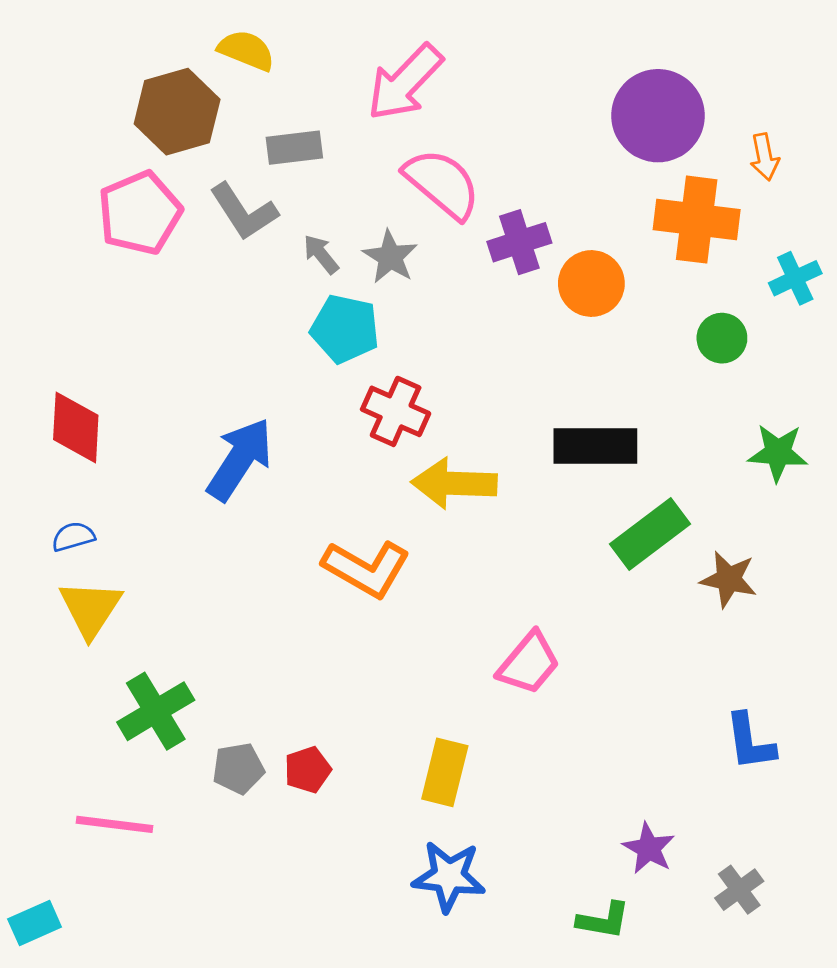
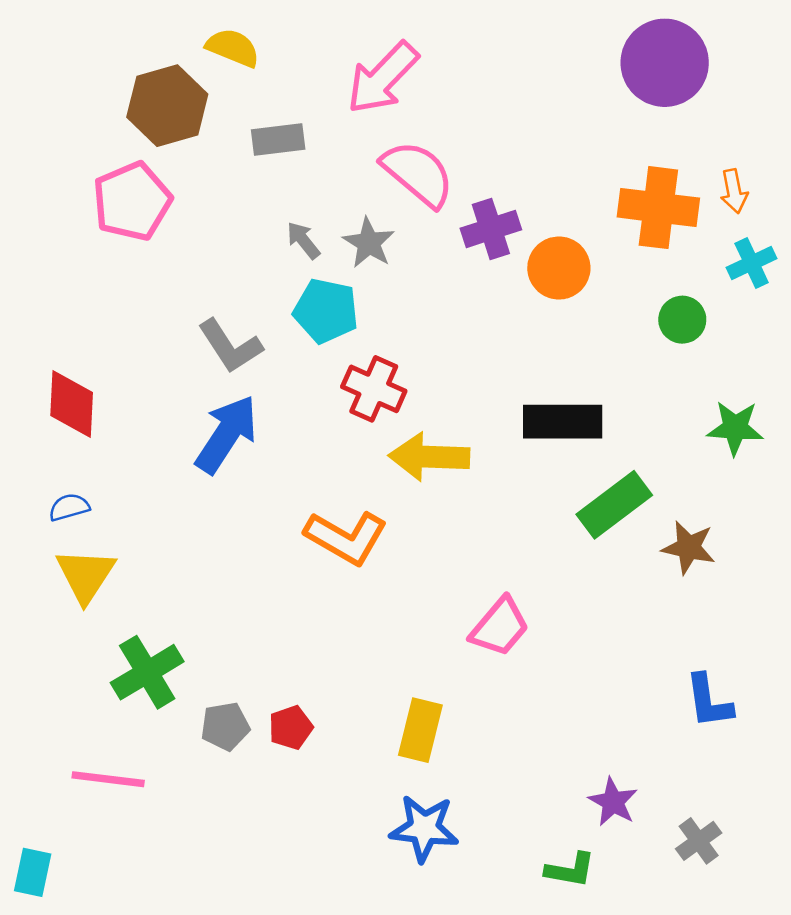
purple circle: (658, 116) -> (665, 63), moved
orange arrow: (765, 157) -> (734, 191), moved
gray L-shape: (244, 212) -> (230, 346), moved
cyan rectangle: (35, 923) -> (33, 872), turned -54

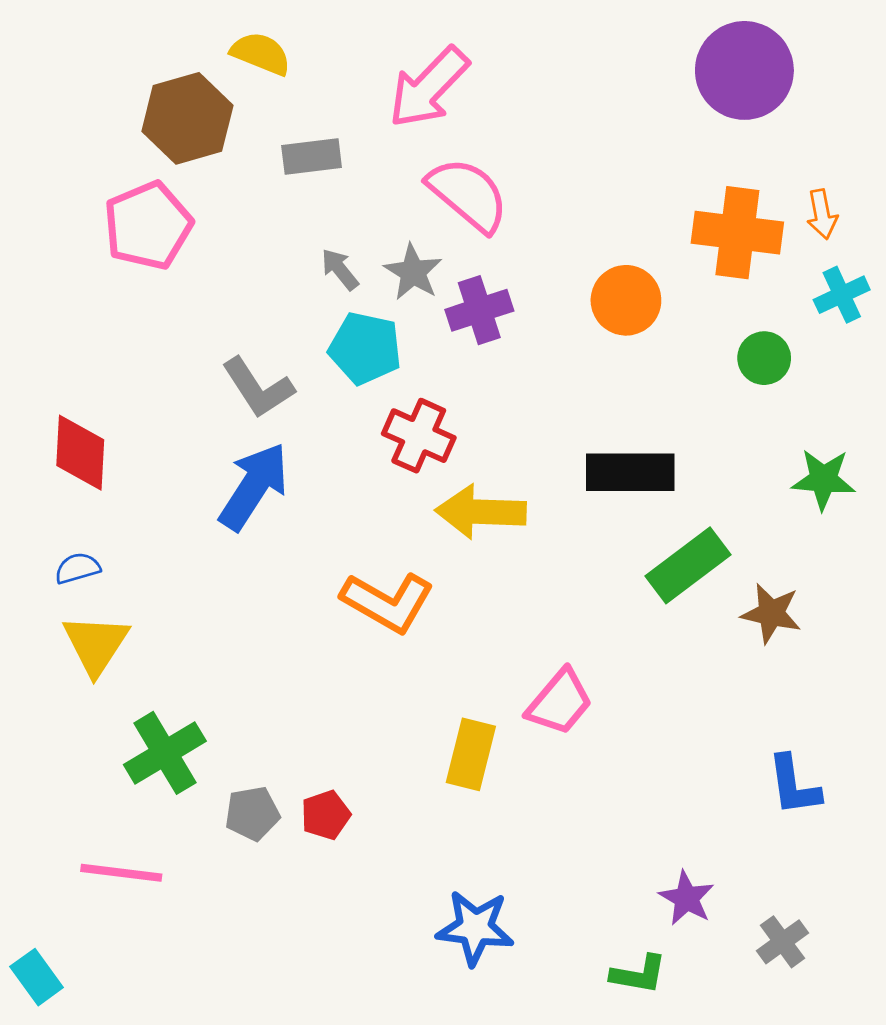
purple cross: (491, 229) -> (479, 310), moved
yellow rectangle: (420, 730) -> (471, 754), moved
cyan rectangle: (33, 872) -> (37, 977), turned -48

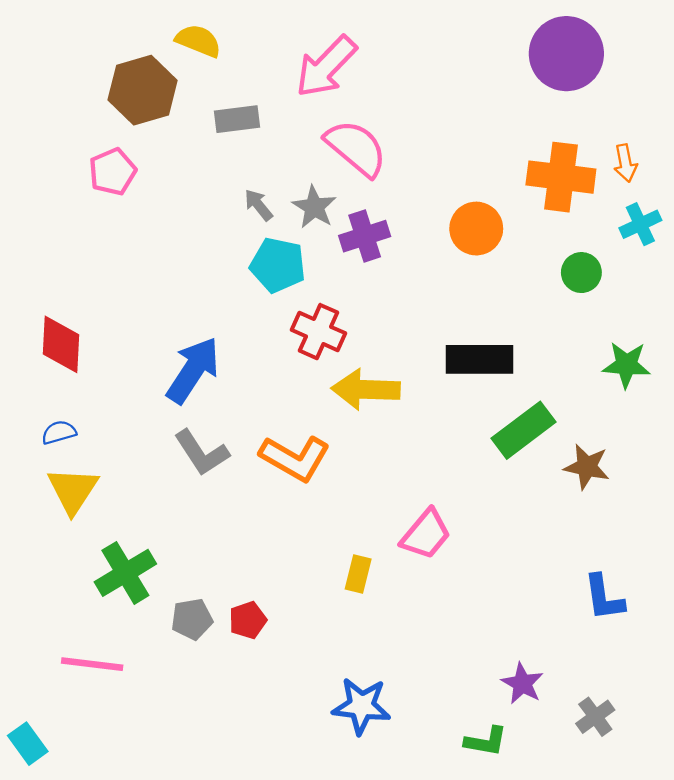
pink pentagon: (148, 226) -> (113, 172), size x0.7
gray L-shape: (258, 388) -> (202, 453), moved
yellow rectangle: (471, 754) -> (358, 574), size x0.7

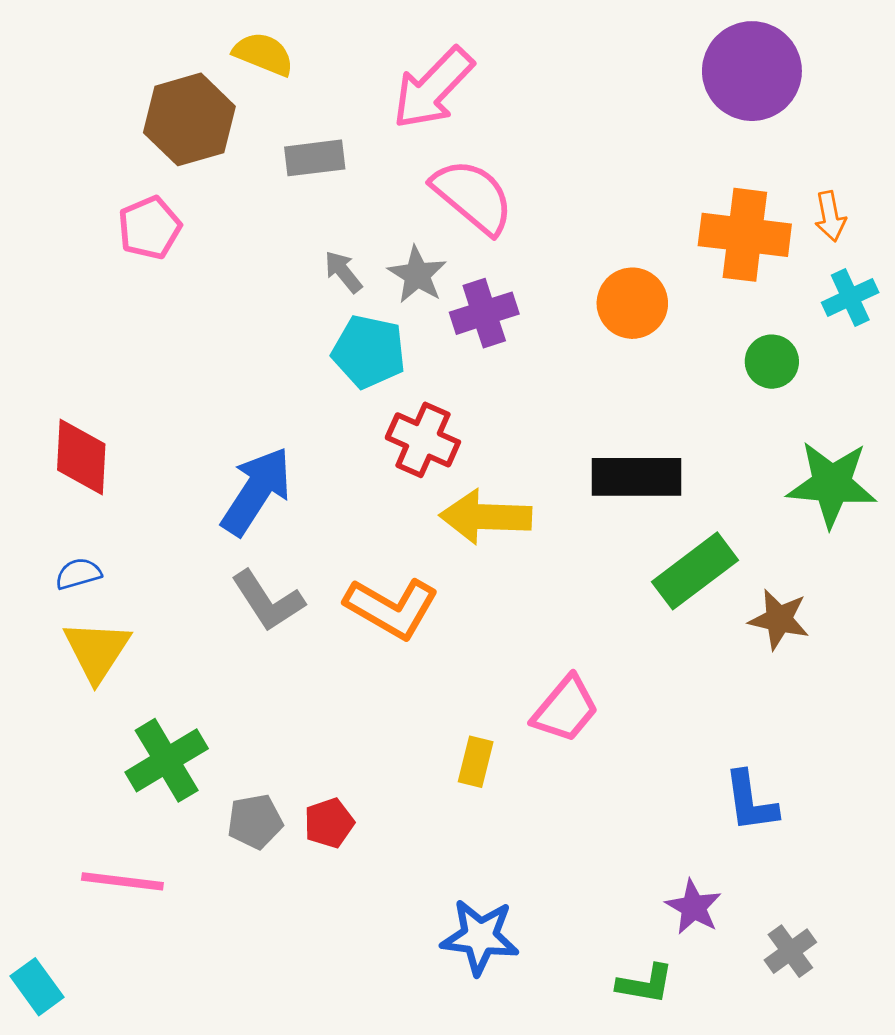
green star: (626, 365) -> (832, 484), size x1.4
blue L-shape: (604, 598) -> (751, 802), moved

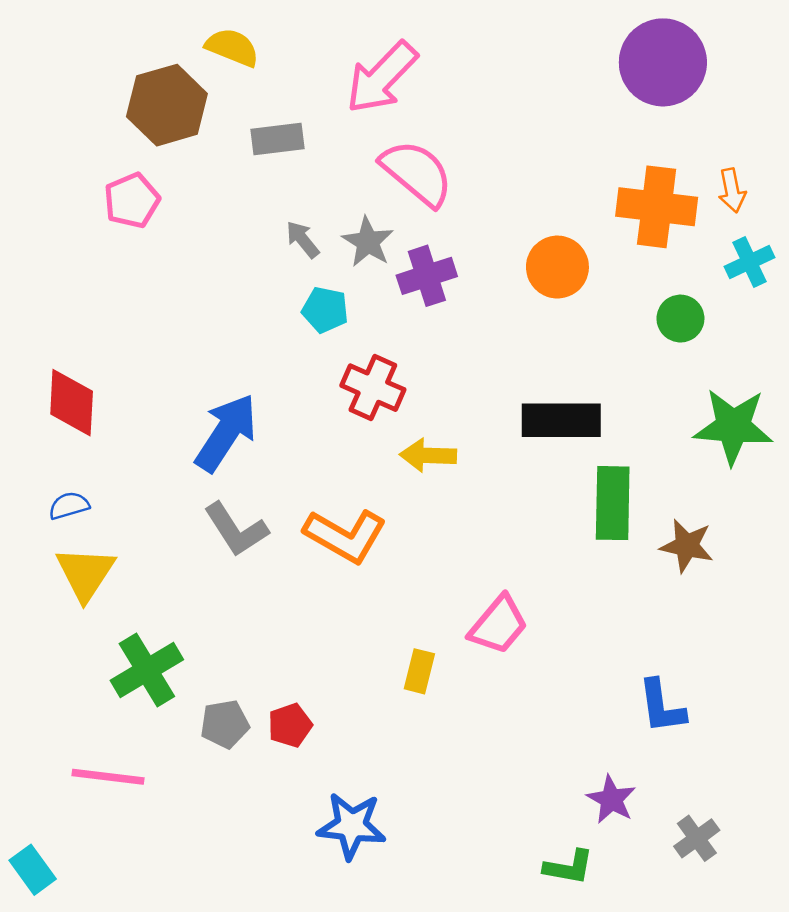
cyan pentagon: (369, 352) -> (325, 310), size x0.7
yellow arrow: (486, 517) -> (428, 455), size x0.7
green rectangle: (695, 571) -> (613, 503), turned -52
blue star: (480, 937) -> (352, 826), moved

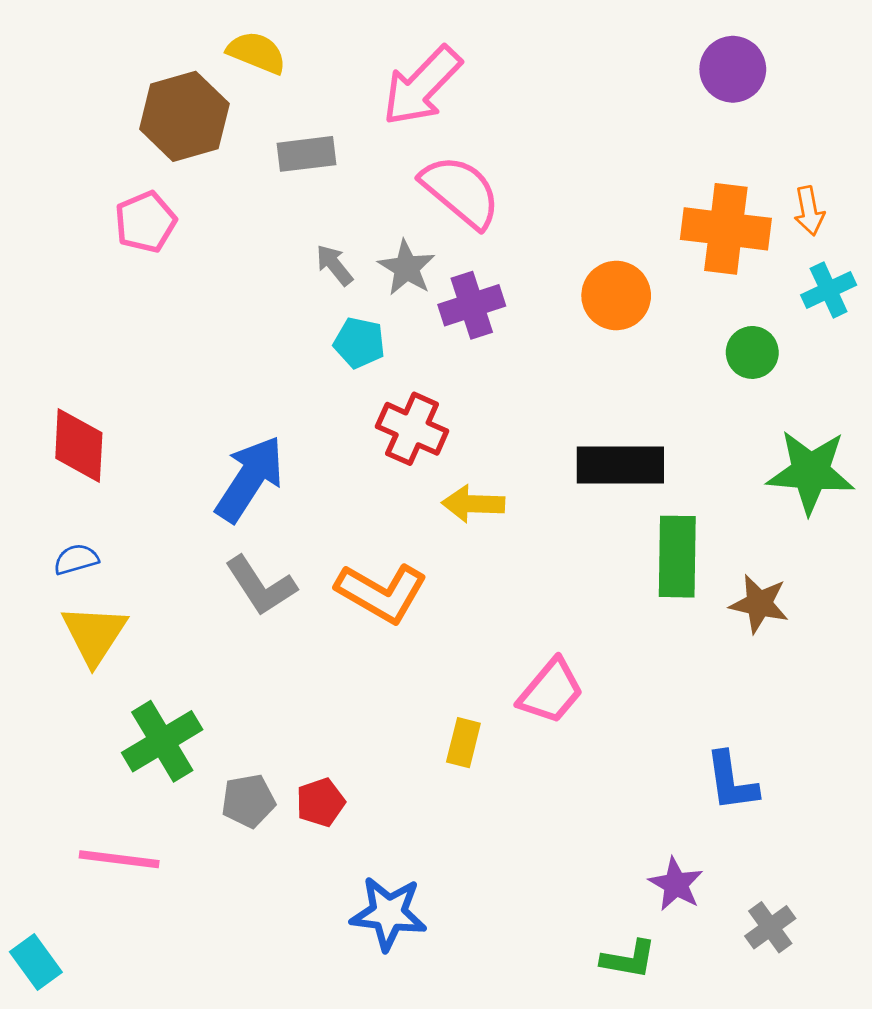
purple circle: (663, 62) -> (733, 69), size x0.7

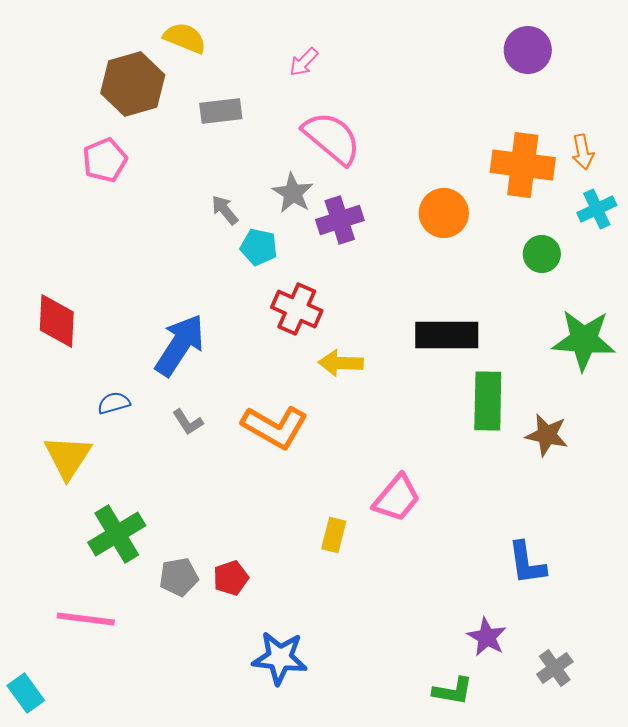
pink arrow: (422, 86) -> (304, 62), size x0.5
gray arrow: (334, 265) -> (225, 210), moved
blue semicircle: (76, 559) -> (114, 403), moved
gray L-shape: (261, 586) -> (188, 422), size x0.6

